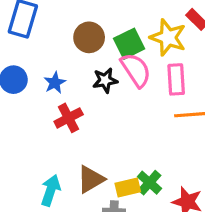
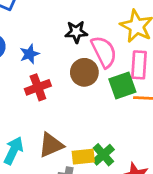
brown circle: (89, 37) -> (84, 72), moved
green square: (129, 44) -> (122, 86), moved
black star: (105, 80) -> (76, 32), moved

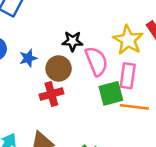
brown circle: (84, 72) -> (59, 68), moved
red cross: (38, 87) -> (51, 94), moved

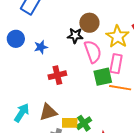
brown circle: (59, 68) -> (89, 23), moved

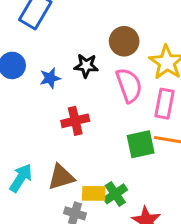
black star: (75, 36) -> (86, 66), moved
green square: (103, 77) -> (141, 144), moved

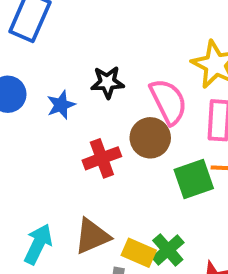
brown circle: (124, 41) -> (150, 138), moved
yellow rectangle: (94, 193) -> (139, 253), turned 30

